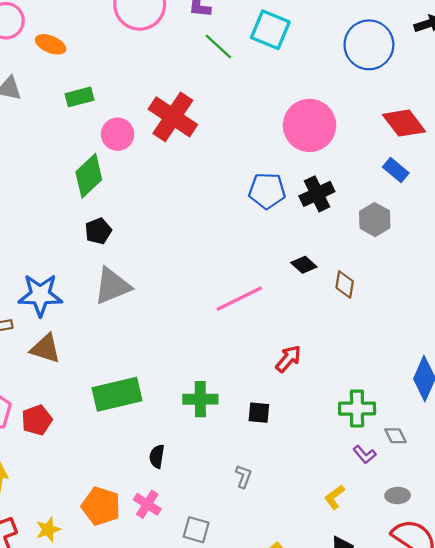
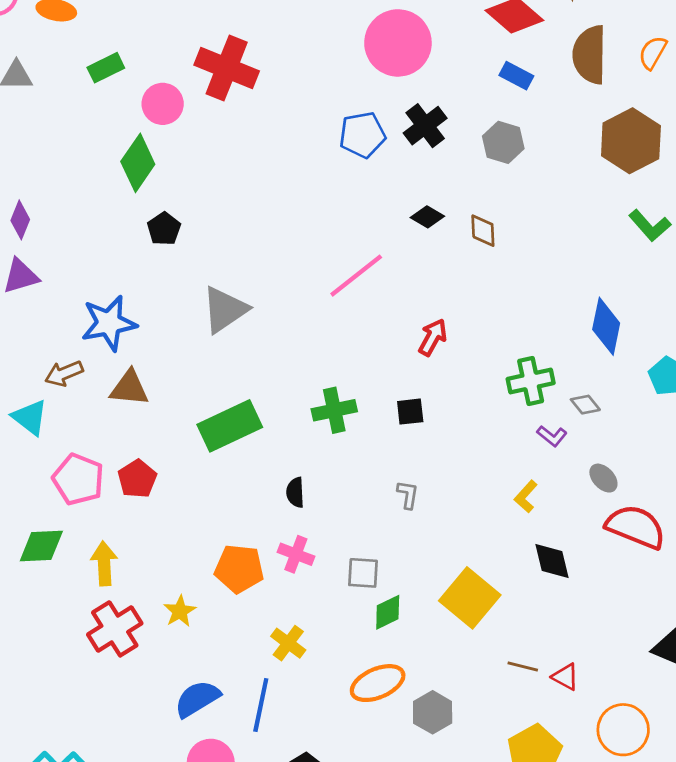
gray triangle: (112, 286) -> (225, 310), moved
gray ellipse: (398, 495) -> (603, 478), turned 60

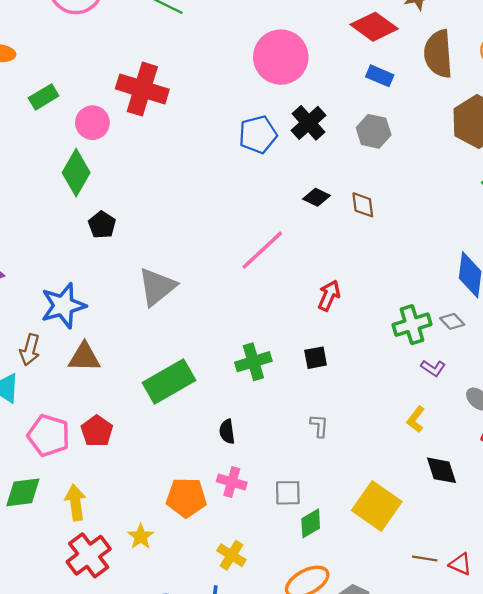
brown arrow: (64, 373) -> (30, 350), turned -48
gray diamond: (585, 405) -> (452, 321), moved

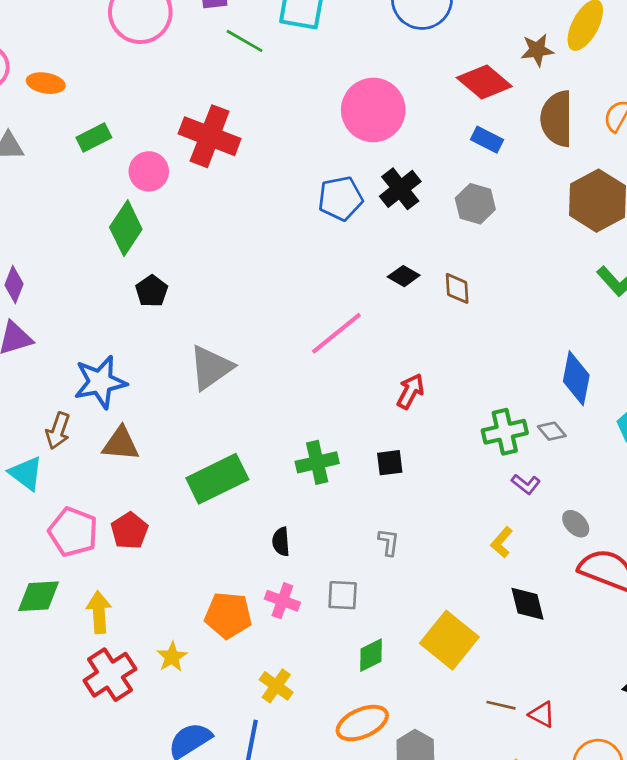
gray square: (288, 493) -> (343, 595), moved

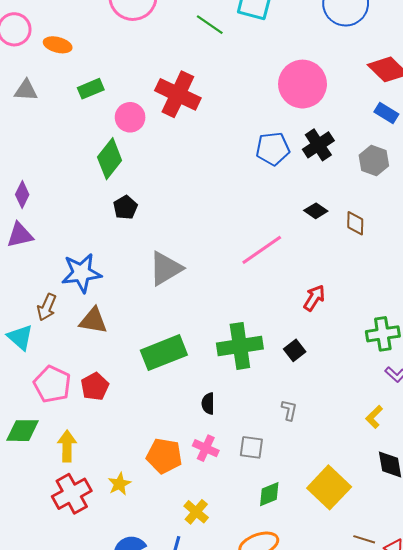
green cross: (317, 462) -> (240, 346), size x1.4
black square: (390, 463) -> (295, 350), turned -35

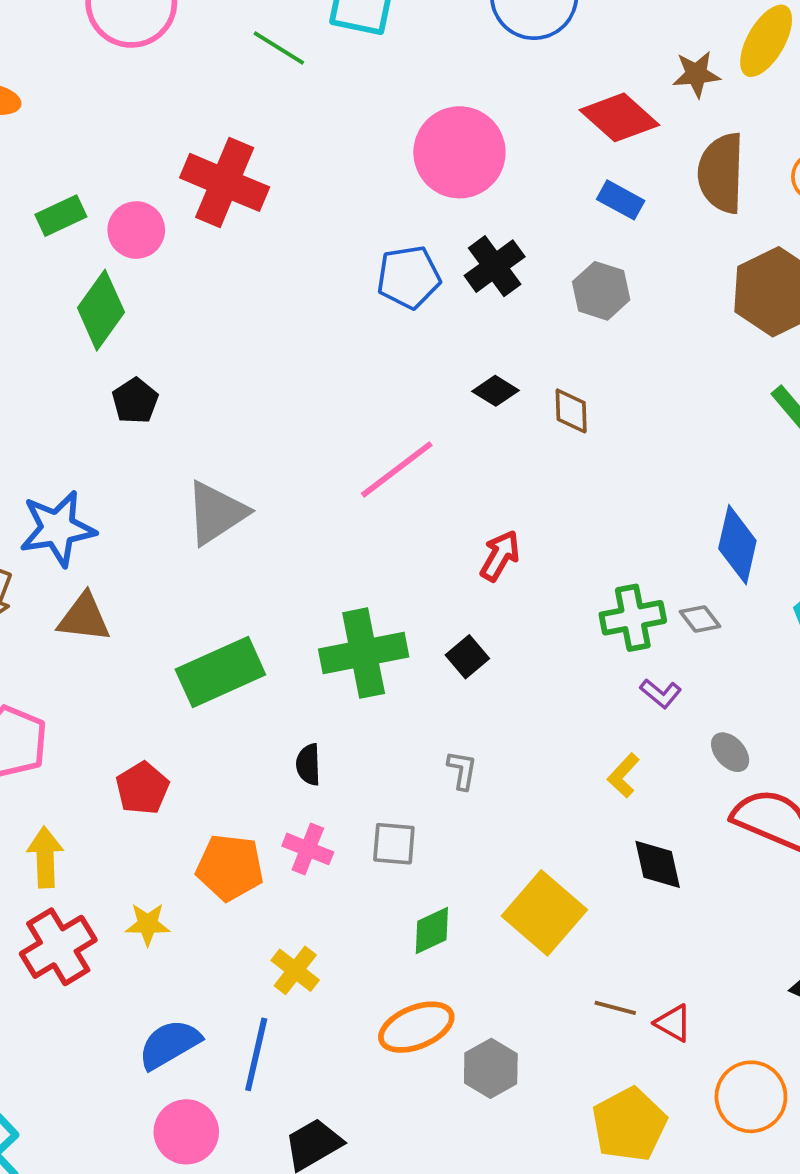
green rectangle: (91, 89) -> (61, 216), moved
red pentagon: (95, 386) -> (142, 788), moved
yellow star: (119, 484) -> (148, 924), turned 30

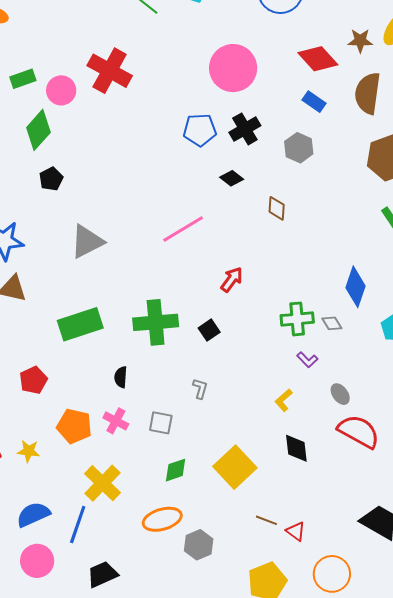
black diamond: (496, 391) -> (232, 178), moved
yellow cross: (295, 970) -> (103, 483), size x1.5

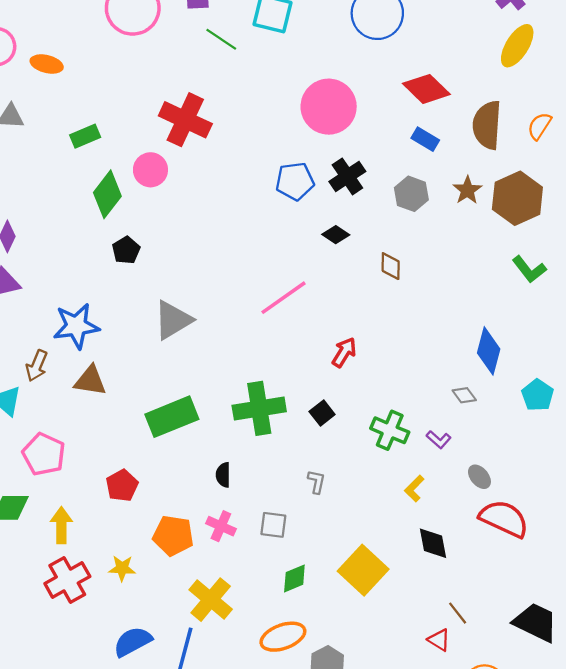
brown star: (360, 41) -> (467, 190), moved, turned -30
pink circle: (61, 90) -> (150, 170), moved
green cross: (297, 319) -> (390, 430), moved, turned 32
brown line: (266, 520) -> (458, 613), moved, turned 35

